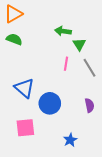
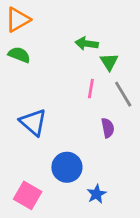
blue circle: (50, 103) -> (67, 167), moved
purple semicircle: (89, 105) -> (108, 128), moved
pink square: (25, 128) -> (28, 195), moved, turned 36

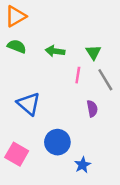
green arrow: (87, 44) -> (55, 51), moved
pink square: (28, 195) -> (17, 154), moved

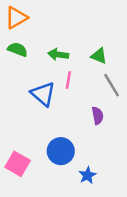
green triangle: (93, 52) -> (99, 56), turned -35
pink line: (78, 75) -> (68, 80), moved
blue triangle: (29, 104) -> (43, 94), moved

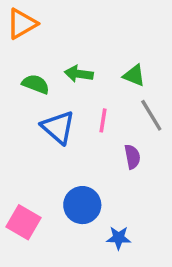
green semicircle: (18, 50) -> (36, 84), moved
pink line: (68, 80) -> (103, 120), moved
blue star: (87, 175) -> (119, 238), turned 30

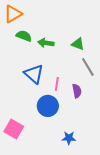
green semicircle: (36, 84) -> (24, 36), moved
pink line: (103, 120) -> (57, 84), moved
blue circle: (82, 205) -> (48, 106), moved

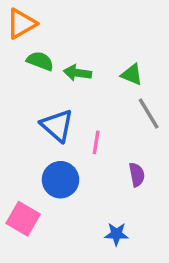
purple semicircle: (77, 91) -> (137, 175), moved
blue circle: (48, 106) -> (60, 180), moved

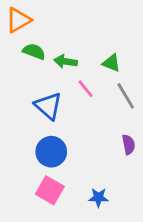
pink line: (96, 142) -> (86, 89), moved, turned -48
purple semicircle: (137, 175) -> (129, 145), moved
pink square: (23, 219) -> (50, 190), moved

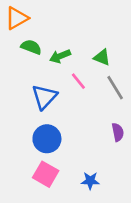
green arrow: (66, 62) -> (60, 56), turned -30
blue triangle: (48, 106) -> (44, 97), turned 32

